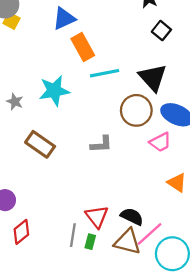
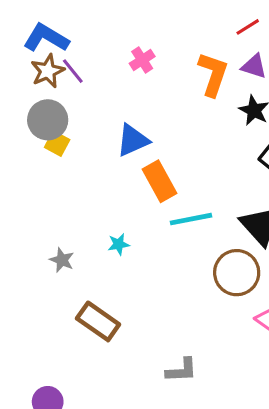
cyan star: (54, 91) -> (119, 244), size x0.5
gray L-shape: (101, 144) -> (182, 370), moved

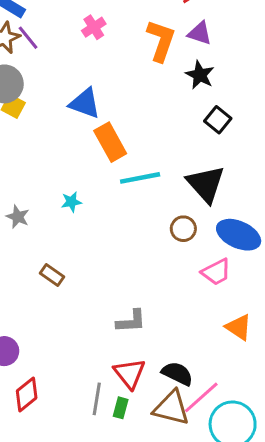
blue triangle: (133, 140) -> (85, 103), turned 44
brown circle: (237, 273) -> (183, 229), size x0.6
brown rectangle: (98, 321) -> (52, 275), size x0.6

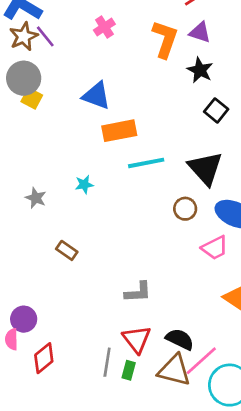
orange rectangle: (110, 142) -> (119, 131), turned -72

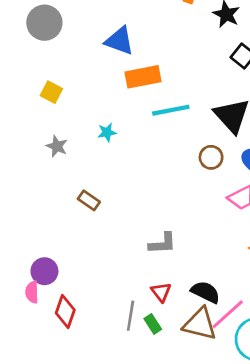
yellow square: (32, 98) -> (51, 92), moved
red triangle: (137, 339) -> (161, 292), size x0.7
red diamond: (44, 358) -> (65, 311), turned -32
green rectangle: (129, 370) -> (153, 324), turned -48

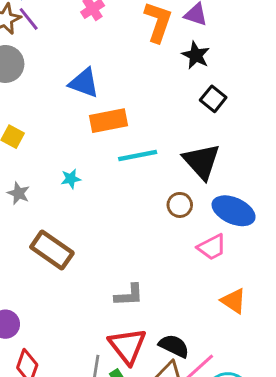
brown rectangle: (89, 200) -> (52, 250), size x1.8
red triangle: (161, 292) -> (127, 346), size x1.8

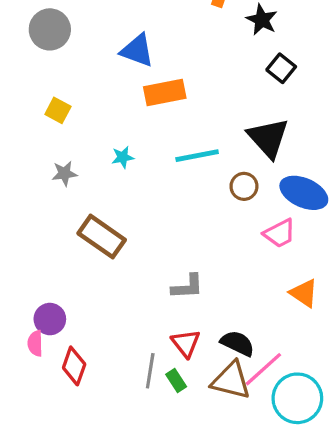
cyan line: (138, 156) -> (197, 156), moved
gray star: (18, 193) -> (64, 173), turned -30
red triangle: (127, 346) -> (186, 343), size x0.7

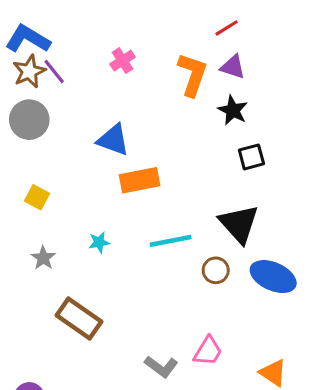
black square: (281, 68) -> (251, 157), turned 36
gray star: (64, 173) -> (43, 258), turned -30
pink trapezoid: (280, 233) -> (208, 351), moved, turned -32
gray L-shape: (187, 287) -> (161, 367), turned 40

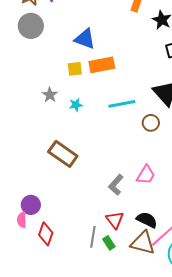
yellow square: (37, 197) -> (75, 69), moved, turned -35
gray star: (43, 258) -> (50, 95), moved
gray L-shape: (161, 367) -> (116, 185), turned 95

